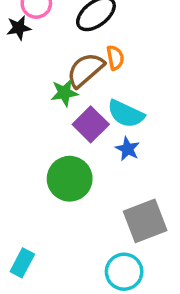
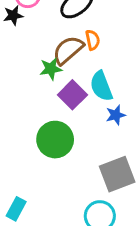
cyan semicircle: (126, 114) -> (101, 86), turned 44
blue star: (128, 149) -> (116, 115), moved, turned 30

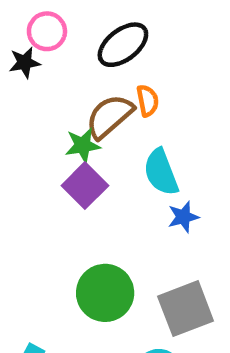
purple square: (72, 95) -> (85, 186), moved
green circle: (55, 140) -> (105, 293), moved

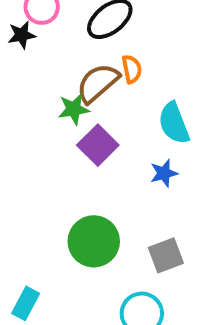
cyan semicircle: (161, 172) -> (174, 123), moved
purple square: (85, 186) -> (98, 145), moved
gray square: (186, 309) -> (166, 255), size x0.7

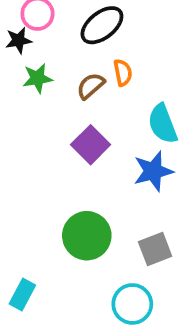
brown semicircle: (98, 83) -> (91, 86), size x0.7
green star: (74, 109) -> (37, 78), moved
blue star: (164, 173) -> (153, 171), size x1.5

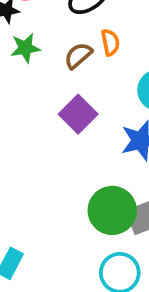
green circle: (87, 236) -> (112, 210), moved

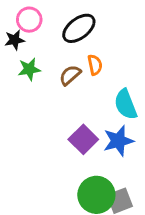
purple square: (78, 114) -> (83, 139), moved

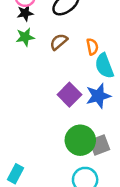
black star: (15, 40) -> (25, 13), moved
orange semicircle: (95, 65) -> (92, 47), moved

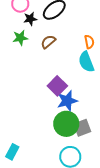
black star: (25, 13) -> (30, 19), moved
orange semicircle: (92, 47) -> (89, 42), moved
blue star: (98, 96) -> (67, 101), moved

